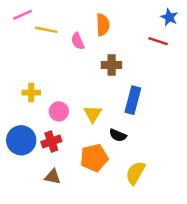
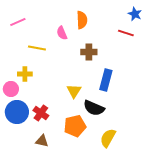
pink line: (22, 15) -> (18, 22), moved
yellow line: (46, 30) -> (37, 48), moved
pink circle: (59, 111) -> (11, 89), moved
black semicircle: (118, 135) -> (94, 108), size x1.5
red cross: (51, 142) -> (41, 113), turned -35

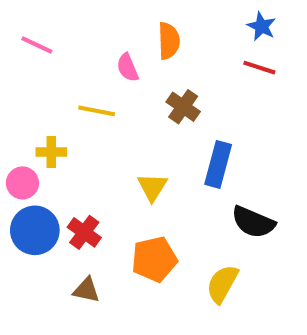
blue star: (135, 14) -> (261, 26), moved
pink line: (18, 22) -> (37, 45), turned 49
yellow line: (37, 48) -> (97, 111), moved
brown cross: (89, 52) -> (183, 107), turned 35
black semicircle: (94, 108) -> (253, 222), moved

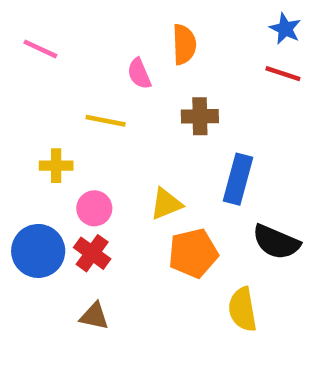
brown cross: (183, 107) -> (200, 116), turned -36
pink circle: (22, 183) -> (94, 208), moved
yellow triangle: (152, 187) -> (166, 204), turned 36
orange pentagon: (154, 259) -> (193, 253), moved
yellow semicircle: (222, 284) -> (242, 309), turned -39

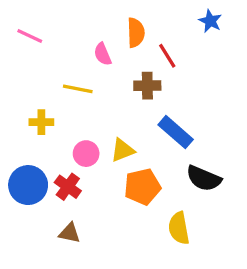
red line: (283, 74) -> (167, 56), moved, turned 40
blue rectangle: (238, 179) -> (176, 132), turned -64
pink circle: (94, 208) -> (86, 154), moved

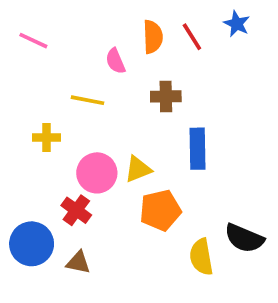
red line: (167, 56) -> (192, 37), moved
blue rectangle: (176, 132) -> (198, 149), turned 48
pink circle: (86, 154) -> (97, 173), size x1.4
black semicircle: (204, 178) -> (244, 238), moved
blue circle: (28, 185) -> (32, 244), moved

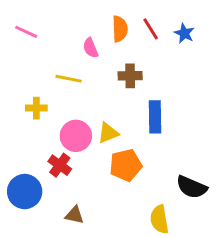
blue star: (237, 24) -> (184, 33), moved
yellow semicircle: (201, 257) -> (159, 219), moved
brown triangle: (78, 262) -> (74, 215), moved

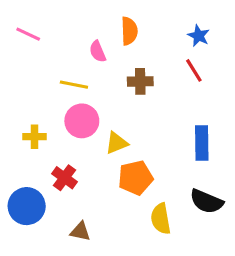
red line: (151, 29) -> (194, 70), moved
yellow cross: (36, 108) -> (35, 137), moved
blue rectangle: (155, 117) -> (202, 143), moved
pink circle: (76, 136) -> (82, 121), moved
yellow semicircle: (159, 219) -> (161, 219), moved

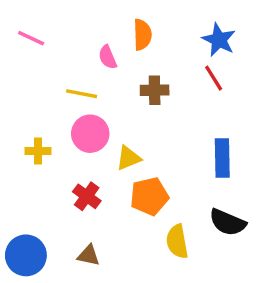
blue star: (199, 36) -> (219, 40), size x1.4
red cross: (64, 178) -> (87, 196), moved
blue circle: (27, 206) -> (26, 255), moved

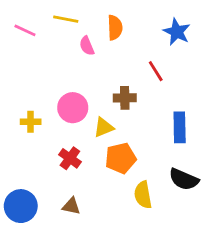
red line: (214, 78) -> (156, 71), moved
brown cross: (155, 90) -> (125, 98), moved
yellow line: (82, 94) -> (66, 19), moved

